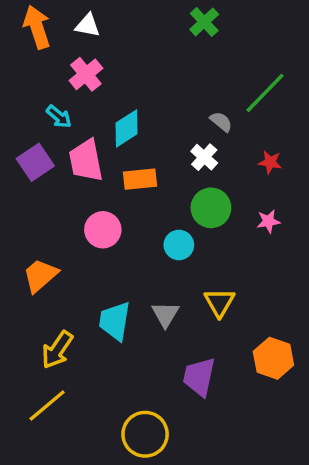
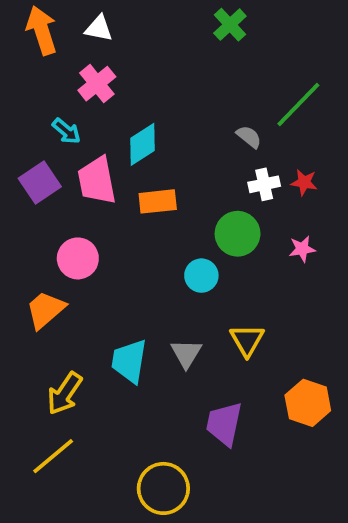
white cross: (204, 157) -> (264, 184), moved, turned 36
pink circle: (103, 230) -> (78, 258), moved

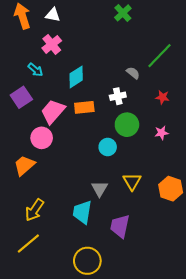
pink trapezoid: (97, 180) -> (53, 111), moved, turned 52
white cross: (264, 184) -> (118, 96), moved
cyan trapezoid: (129, 361) -> (82, 212), moved
orange hexagon: (308, 403) -> (171, 189), moved

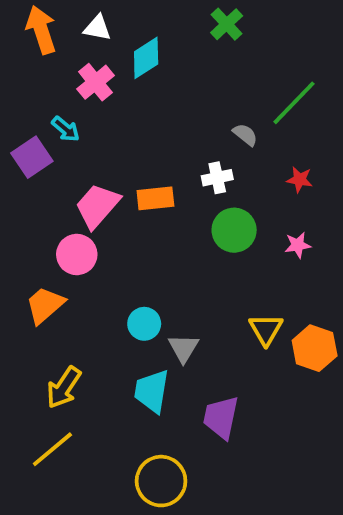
cyan diamond: (76, 77) -> (146, 58), moved
purple square: (21, 97) -> (32, 157), moved
cyan circle: (108, 147) -> (144, 324), moved
yellow triangle: (132, 182) -> (266, 329), moved

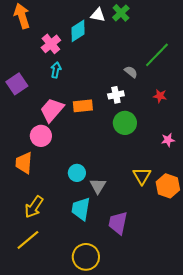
white triangle: (97, 28) -> (98, 15), moved
cyan arrow: (66, 129) -> (56, 70), moved, turned -119
pink star: (298, 245) -> (168, 140), moved
orange trapezoid: (45, 305) -> (24, 163), turned -45

